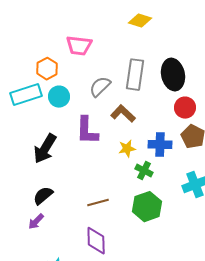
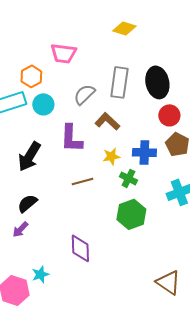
brown line: (98, 203) -> (82, 181), moved

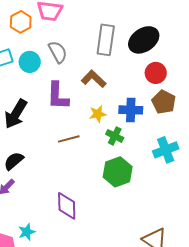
orange hexagon: (31, 76) -> (21, 22), moved
black ellipse: (157, 82) -> (144, 40), turned 68
gray semicircle: (84, 94) -> (58, 52), moved, turned 105

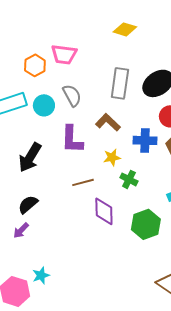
blue cross: (131, 110) -> (145, 140), moved
green hexagon: (118, 172) -> (146, 224), moved
purple diamond: (67, 206) -> (104, 211), moved

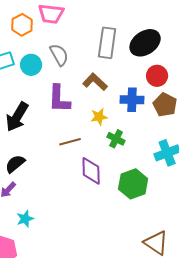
cyan star: (41, 275) -> (25, 219), moved

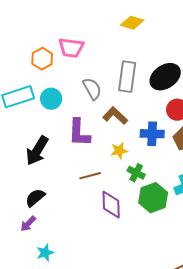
gray semicircle: (59, 55) -> (92, 89), moved
green hexagon: (133, 184) -> (153, 198), moved

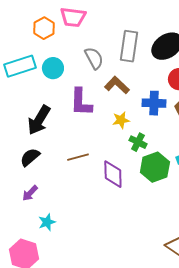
brown line: (90, 176) -> (78, 157), moved
black semicircle: (35, 198) -> (30, 157), moved

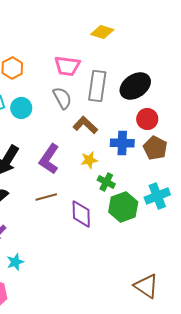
pink trapezoid: (73, 17) -> (67, 66), moved
purple L-shape: (81, 102) -> (49, 159), moved, turned 32

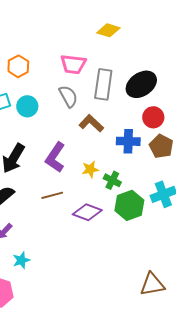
yellow star: (89, 160) -> (90, 169), moved
purple diamond: (81, 214) -> (87, 212), turned -68
brown triangle: (146, 286) -> (152, 284), turned -44

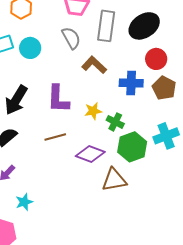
purple L-shape: (55, 157) -> (58, 99), turned -32
brown triangle: (152, 284) -> (114, 180), moved

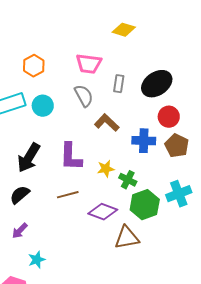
gray rectangle: (106, 26) -> (119, 84), size x0.6

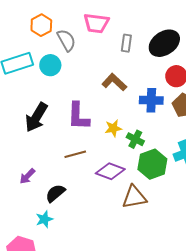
gray semicircle: (84, 96) -> (66, 40), moved
black semicircle: (20, 195) -> (55, 193), moved
purple arrow: (20, 231) -> (27, 176), moved

